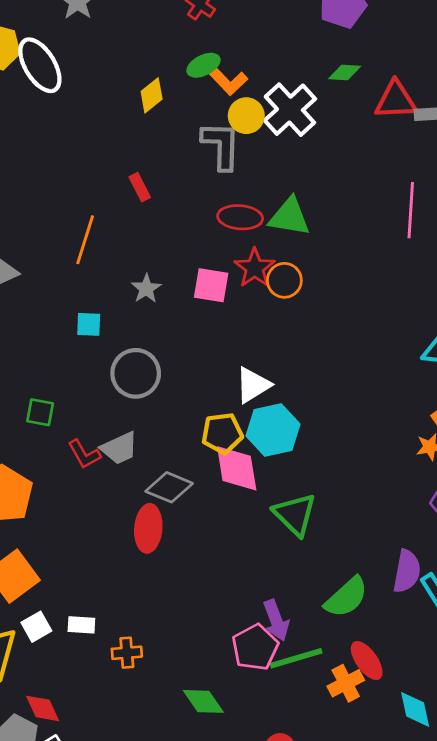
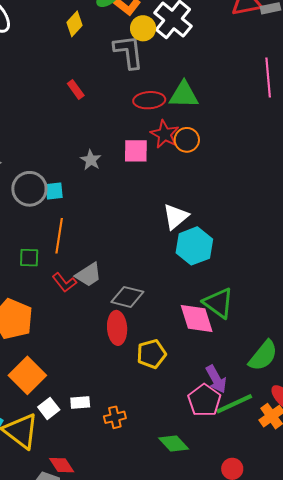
orange line: (85, 240) -> (59, 236), moved
gray circle: (136, 373) -> (29, 189), moved
yellow pentagon: (222, 433) -> (151, 354), moved
pink diamond: (237, 468) -> (197, 318), moved

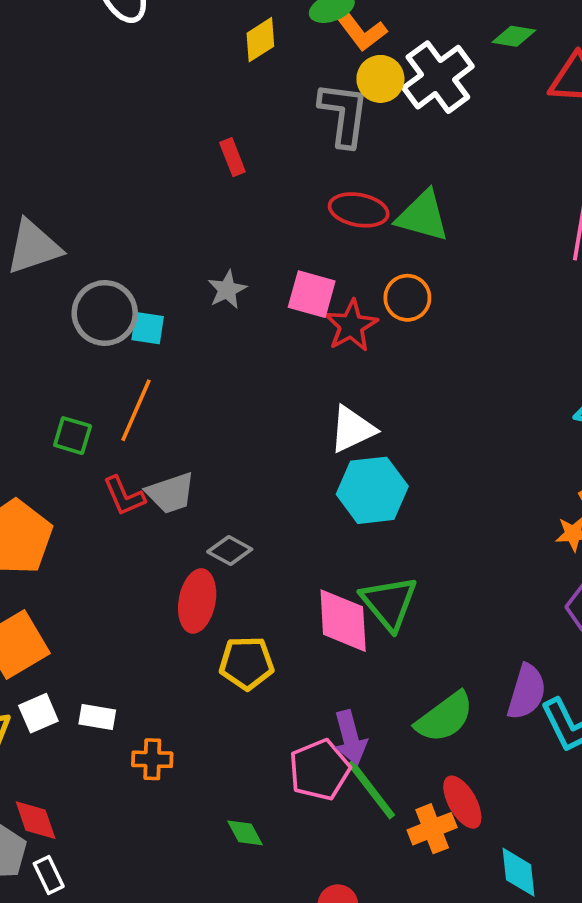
red star: (165, 134) -> (351, 326), moved
gray diamond: (127, 297) -> (230, 550), size x0.7
green line: (234, 404) -> (371, 790), turned 63
green diamond: (174, 444) -> (245, 833), size x0.7

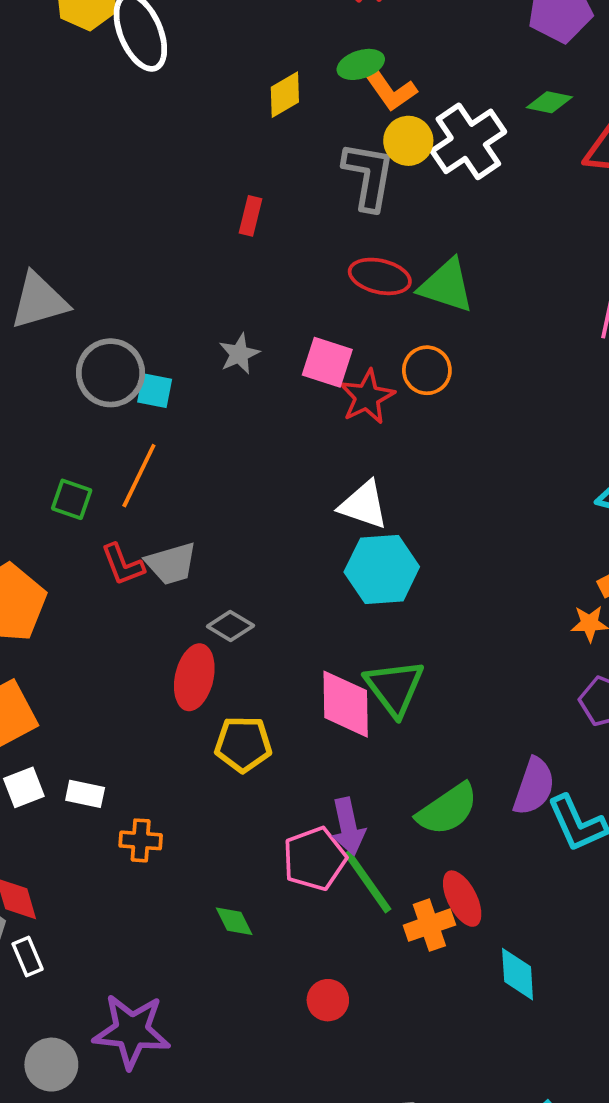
red rectangle: (232, 157) -> (251, 216), turned 33
white triangle: (352, 429) -> (364, 505), turned 42

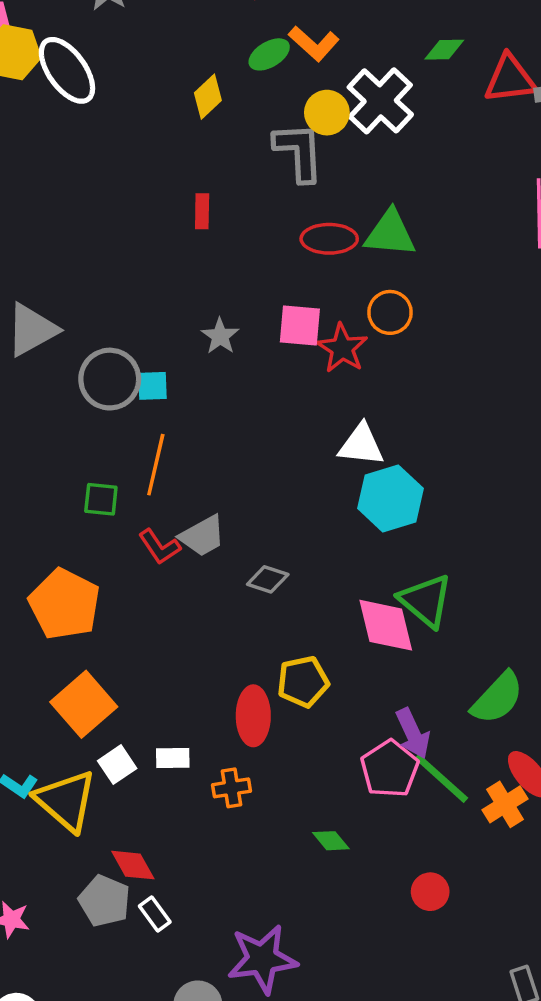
orange L-shape: (390, 90) -> (314, 44), moved
red ellipse: (194, 677) -> (253, 716), moved

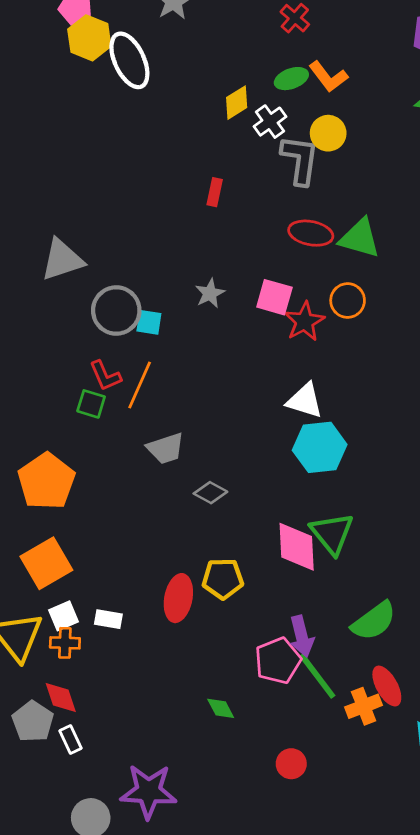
white cross: (380, 101) -> (270, 122), moved, size x0.6
red L-shape: (160, 547) -> (105, 376), moved
orange cross: (232, 788) -> (65, 643), moved

